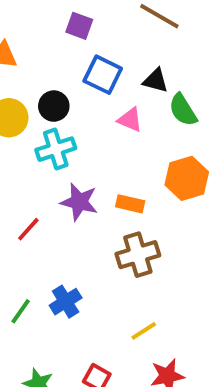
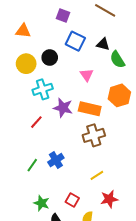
pink triangle: (130, 120) -> (87, 75), moved, turned 32
cyan cross: (56, 149) -> (43, 89), moved
orange rectangle: (130, 204) -> (90, 109), size x1.5

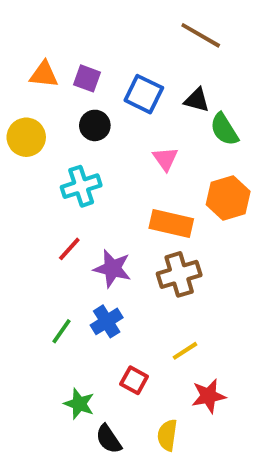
purple square: (63, 15) -> (87, 78), moved
yellow circle: (26, 64) -> (26, 137), moved
purple star: (63, 108) -> (112, 269), moved
red square: (72, 200) -> (134, 380), moved

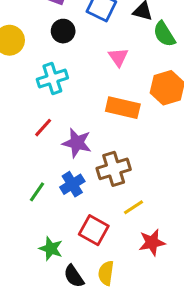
brown cross: (179, 274) -> (114, 169), moved
red square: (134, 380) -> (94, 230), size x1.4
yellow semicircle: (167, 435) -> (106, 273), moved

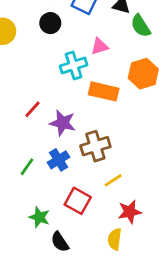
pink triangle: (118, 57) -> (100, 46), turned 48
cyan cross: (52, 79) -> (74, 65), moved
yellow semicircle: (106, 273) -> (115, 239), moved

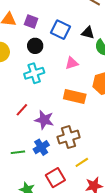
cyan cross: (74, 65) -> (34, 73), moved
green line: (27, 167) -> (18, 152), turned 48
red square: (78, 201) -> (55, 178), turned 30

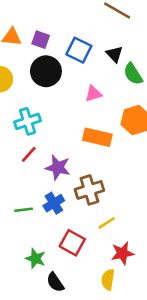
black triangle: (88, 33) -> (115, 54), turned 32
black circle: (35, 46) -> (46, 71), size x1.5
cyan cross: (34, 73) -> (27, 121), moved
red square: (55, 178) -> (72, 243), turned -30

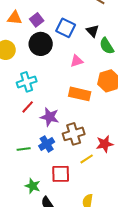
purple square: (41, 40) -> (37, 20), turned 32
red square: (72, 243) -> (61, 174), turned -30
red star: (122, 253) -> (105, 144), moved

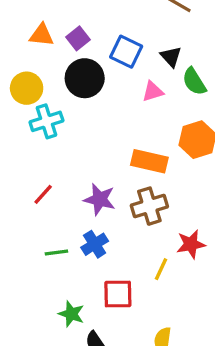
pink triangle: (77, 61) -> (153, 91), moved
cyan cross: (27, 82) -> (46, 121), moved
red line: (28, 107) -> (43, 194), moved
brown cross: (74, 134) -> (149, 206), moved
yellow line: (87, 159) -> (161, 269), turned -32

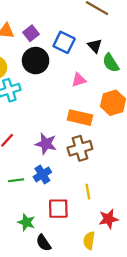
pink triangle: (153, 91) -> (79, 80), moved
red star: (191, 244) -> (108, 219), moved
yellow line: (161, 269) -> (88, 192), turned -35

